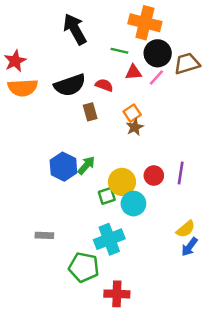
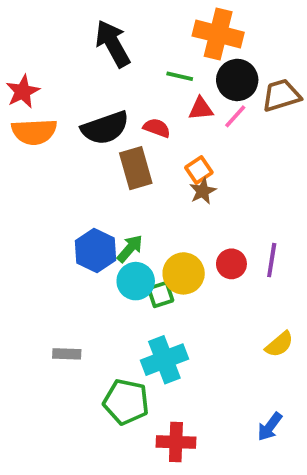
brown rectangle: (90, 112) -> (136, 168), size x1.5
cyan circle: (133, 204) -> (136, 281), moved
blue arrow: (189, 247) -> (270, 427), moved

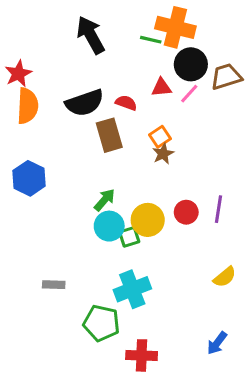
green line: (180, 76) -> (151, 40), moved
orange semicircle: (34, 132) -> (28, 106), turned -84
blue hexagon: (95, 250) -> (29, 178), moved

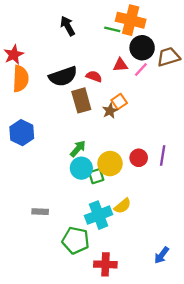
black arrow: (91, 35) -> (68, 26), size x0.7
brown star: (163, 154) -> (110, 111), moved
yellow semicircle: (225, 277) -> (123, 206), moved

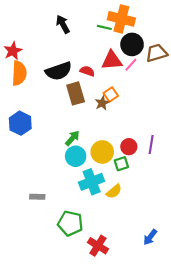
red triangle: (120, 65) -> (112, 60), size x1.5
green square: (96, 176) -> (121, 164), moved
cyan cross: (99, 215) -> (92, 182), moved
red cross: (105, 264) -> (98, 246), turned 30

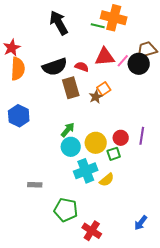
black arrow: (63, 24) -> (59, 23), size x1.4
black circle: (132, 44) -> (139, 64), moved

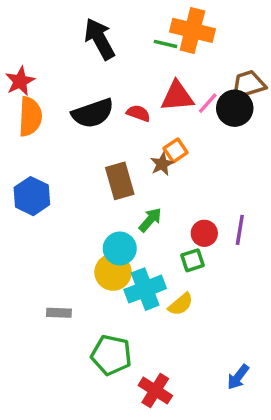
brown rectangle: (71, 88) -> (120, 181), moved
green arrow: (68, 130) -> (150, 220), moved
yellow circle: (96, 143) -> (113, 272), moved

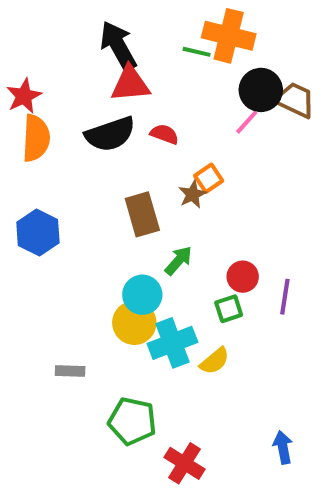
brown trapezoid: (248, 85) -> (295, 100), turned 42
red triangle: (177, 96) -> (130, 84), moved
black circle: (235, 108) -> (261, 90), moved
purple line: (240, 230) -> (285, 297), moved
blue arrow: (238, 377) -> (283, 447), turned 132

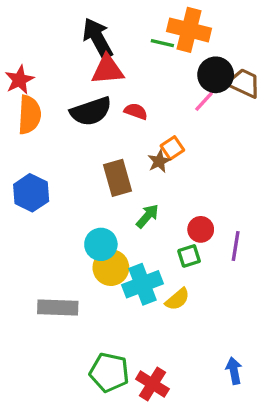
cyan circle: (142, 295) -> (101, 244), moved
gray rectangle: (70, 371) -> (58, 308), size x1.6
green pentagon: (132, 421) -> (109, 372), moved

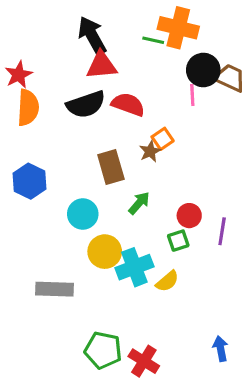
pink line: (204, 101) -> (192, 95), turned -45
red semicircle: (136, 111) -> (128, 104), size x1.5
cyan circle: (101, 244) -> (83, 214), moved

